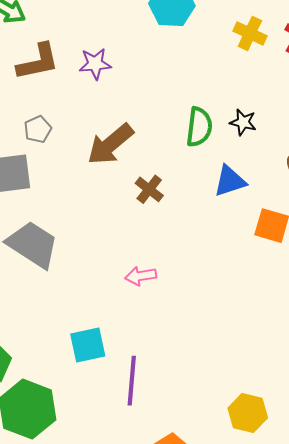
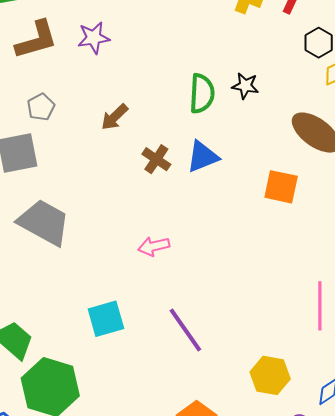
brown arrow: (110, 144) -> (114, 117), size x0.6
blue triangle: (230, 181) -> (203, 157), moved
purple line: (132, 381) -> (185, 330), moved, turned -36

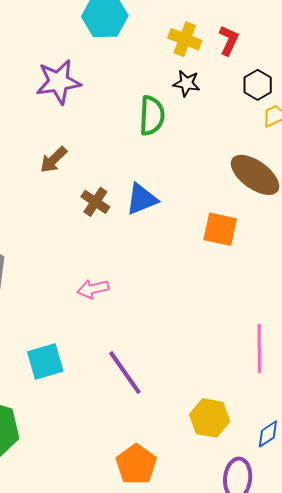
purple star: (94, 38) -> (58, 82), moved, size x1.4
black star: (245, 86) -> (187, 83), moved
green semicircle: (202, 94) -> (152, 116), moved

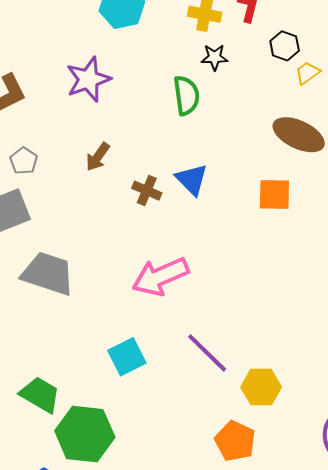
blue triangle: (142, 199) -> (192, 179), turned -42
pink arrow: (93, 289) -> (160, 277), size x1.8
yellow hexagon: (210, 418) -> (261, 387), moved

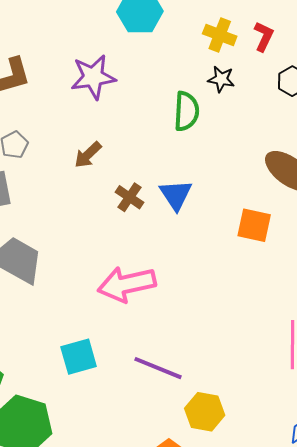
purple line: (207, 353) -> (158, 368), turned -33

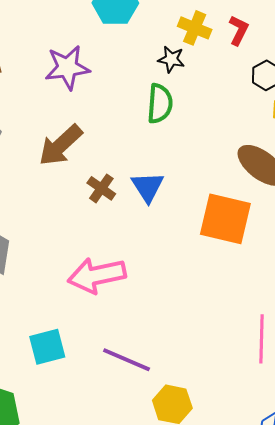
black star: (221, 79) -> (171, 59), moved
brown arrow: (88, 155) -> (60, 145), size x1.6
orange square: (254, 225) -> (225, 219), size x1.5

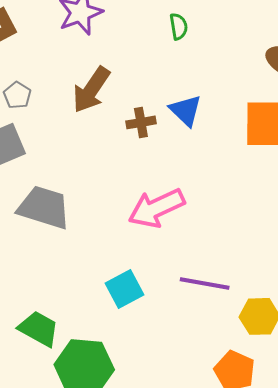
green semicircle: (160, 104) -> (179, 26), size x0.7
brown cross: (101, 188) -> (141, 122), turned -32

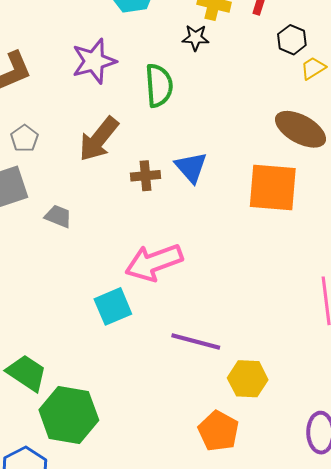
green semicircle: (179, 26) -> (159, 86), moved, size x1.6
gray trapezoid: (44, 207) -> (58, 216), moved, size x0.5
cyan square: (125, 289) -> (113, 306), moved

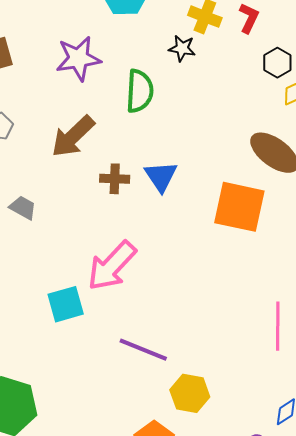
pink arrow: (154, 262) -> (112, 266), turned -34

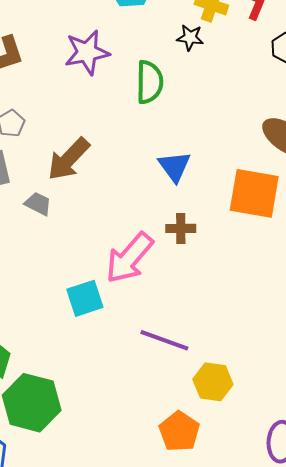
brown arrow: (73, 136) -> (69, 159), moved
brown cross: (115, 179) -> (181, 228), moved

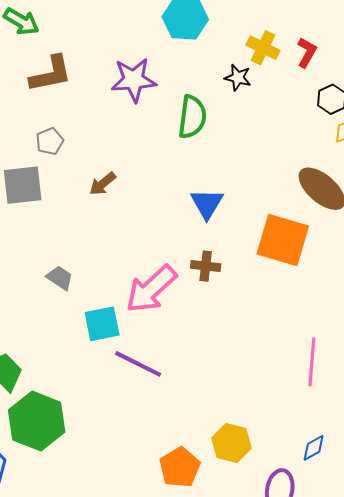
brown arrow: (69, 159) -> (103, 184), size x0.6
gray trapezoid: (38, 204) -> (60, 278), moved
purple line: (164, 340) -> (138, 364), moved
yellow hexagon: (213, 382) -> (231, 443), moved

